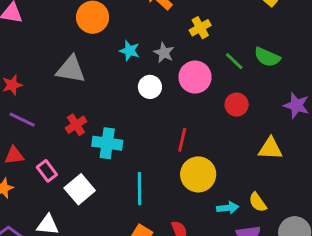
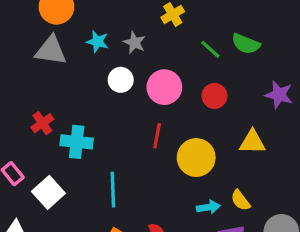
gray triangle: (71, 69) -> (51, 50), moved
pink circle: (195, 77) -> (164, 87), moved
yellow circle: (198, 174) -> (196, 158), moved

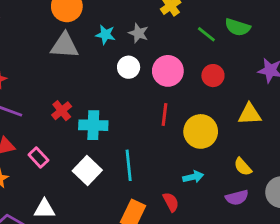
white square: (48, 192) -> (87, 170), moved
cyan arrow: (208, 207) -> (193, 177), moved

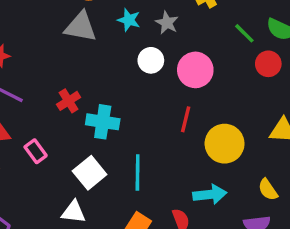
red circle: (213, 76) -> (268, 64), moved
cyan arrow: (193, 177) -> (210, 194), size x1.4
white triangle: (44, 209) -> (74, 212), moved

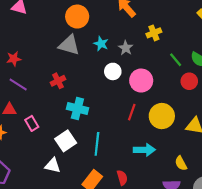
red cross: (69, 101) -> (58, 81), moved
yellow circle: (225, 144) -> (162, 116), moved
cyan arrow: (210, 194) -> (144, 150), moved

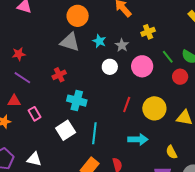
pink circle: (141, 81) -> (142, 66), moved
white triangle: (53, 165) -> (34, 159), moved

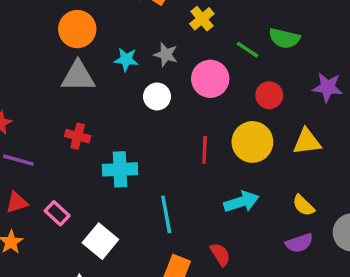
red cross: (59, 75) -> (78, 136), turned -32
red circle: (180, 77) -> (269, 95), moved
white square: (66, 130) -> (100, 241), moved

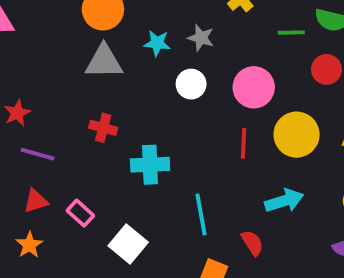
green line: (248, 50) -> (291, 33), turned -35
pink circle: (210, 79) -> (254, 87), moved
red circle: (269, 95) -> (327, 69), moved
red semicircle: (220, 254) -> (252, 243), moved

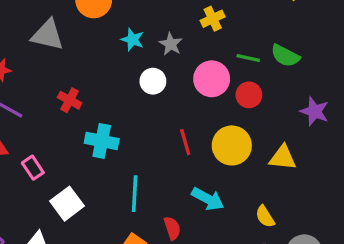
gray triangle: (104, 62) -> (48, 35), moved
red circle: (327, 69) -> (249, 95), moved
pink circle: (254, 87) -> (212, 79), moved
red line: (244, 143) -> (185, 142), turned -32
cyan arrow: (284, 201) -> (208, 199), turned 32

